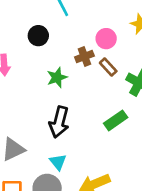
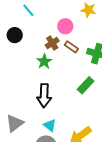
green star: (57, 77) -> (44, 61), moved

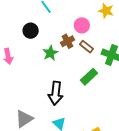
green star: (44, 61) -> (50, 53), moved
green rectangle: (86, 85) -> (89, 77), moved

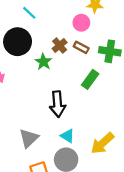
pink circle: (82, 25) -> (81, 23), moved
black circle: (31, 31) -> (18, 42), size x1.6

